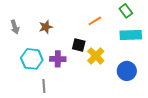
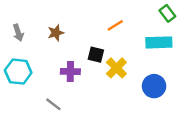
green rectangle: (126, 11) -> (167, 13), moved
cyan hexagon: (32, 59) -> (18, 72), moved
gray line: (44, 86) -> (53, 104), turned -48

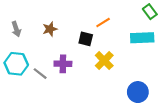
black square: (96, 55) -> (86, 39), moved
blue circle: (154, 86) -> (138, 92), moved
gray line: (53, 104) -> (40, 74), moved

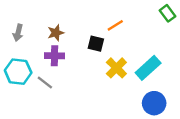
gray arrow: (16, 29) -> (18, 33), turned 32
cyan rectangle: (142, 38) -> (148, 68), moved, turned -40
purple cross: (63, 64) -> (55, 56), moved

